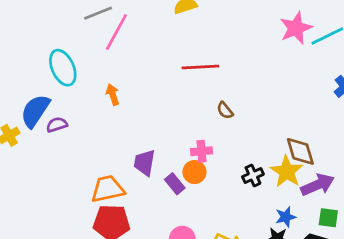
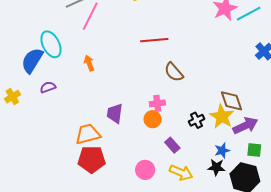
brown semicircle: (225, 110) -> (174, 72), size x1.5
blue semicircle: (35, 111) -> (32, 60), moved
purple rectangle: (175, 184) -> (172, 145), moved

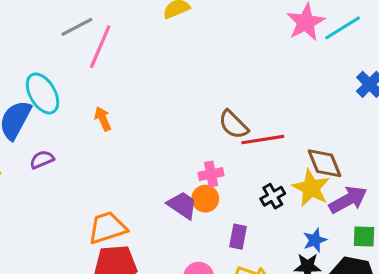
red line: (154, 40) -> (263, 140), moved
purple trapezoid: (115, 113) -> (182, 205), moved, turned 120
purple rectangle: (172, 145) -> (238, 237), turned 56

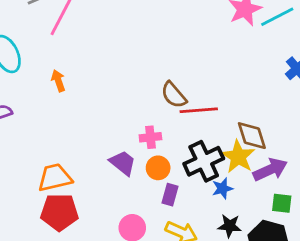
black cross: (273, 196) -> (204, 161), size x1.8
orange circle: (205, 199) -> (158, 168), moved
blue star: (315, 240) -> (222, 188), moved

